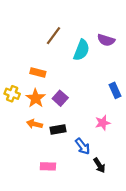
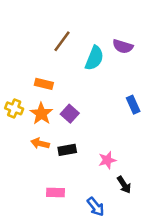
pink star: (103, 123) -> (107, 160), moved
blue arrow: (83, 146) -> (96, 207), moved
black arrow: (99, 165) -> (124, 185), moved

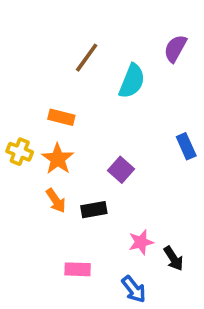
purple semicircle: (123, 46) -> (175, 49), moved, turned 102
purple square: (70, 114) -> (121, 170), moved
orange arrow: (40, 143) -> (56, 201), turned -138
pink star: (107, 160) -> (141, 242), moved

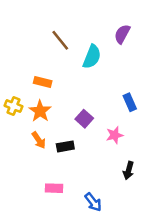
brown line: (87, 58) -> (60, 40), turned -75
pink star: (141, 242) -> (115, 135), moved
black arrow: (173, 258) -> (129, 170), moved, turned 48

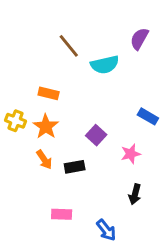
cyan semicircle: (92, 57) -> (105, 65), turned 55
blue rectangle: (130, 102) -> (148, 116), turned -36
black arrow: (129, 170) -> (135, 194), moved

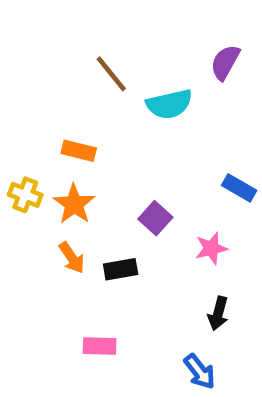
blue arrow: (106, 230) -> (200, 372), moved

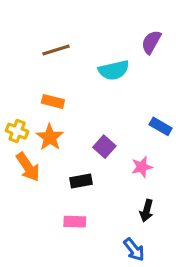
brown line: (111, 74) -> (56, 50), moved, turned -68
orange arrow: (72, 258) -> (28, 167), moved, size x1.4
pink rectangle: (100, 346) -> (75, 222), moved

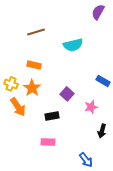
purple semicircle: (151, 42) -> (98, 12), moved
black arrow: (147, 211) -> (102, 131), moved

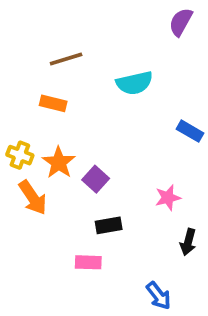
orange rectangle: (34, 65) -> (53, 103), moved
blue rectangle: (103, 81) -> (190, 131), moved
purple square: (67, 94) -> (96, 179), moved
black rectangle: (52, 116) -> (109, 225), moved

